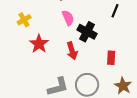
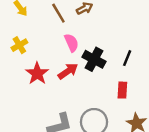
black line: (115, 11) -> (127, 58), moved
red arrow: (72, 51) -> (68, 71), moved, turned -108

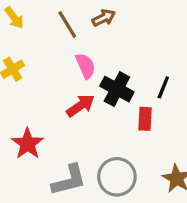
red star: (37, 73) -> (28, 144), moved
red rectangle: (122, 90) -> (145, 119), moved

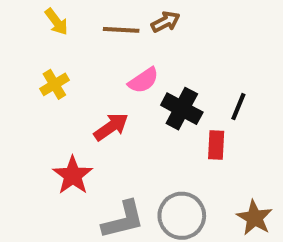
brown line: (67, 24) -> (121, 30), turned -56
pink semicircle: (85, 66) -> (143, 80), turned 80
red arrow: (80, 106) -> (111, 127), moved

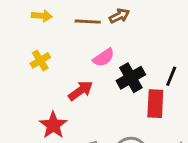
yellow arrow: (56, 22) -> (42, 16), turned -48
black cross: (182, 109) -> (131, 78), turned 32
red rectangle: (216, 145) -> (155, 104), size x1.4

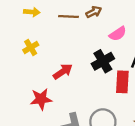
pink semicircle: (104, 58) -> (118, 34), moved
red star: (53, 125) -> (41, 99), turned 30

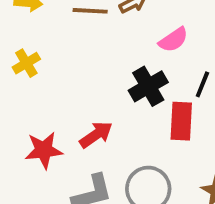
red arrow: (63, 72) -> (96, 135), moved

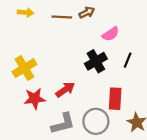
yellow cross: (26, 63) -> (24, 68), moved, size x1.5
red rectangle: (181, 121) -> (115, 99), moved

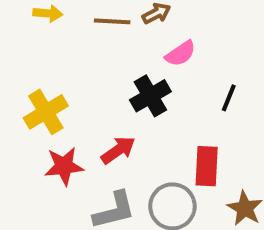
pink semicircle: (111, 34) -> (181, 54), moved
black cross: (96, 61) -> (150, 96), moved

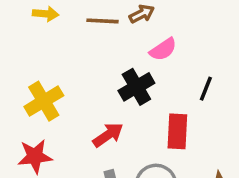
red star: (64, 166) -> (35, 156), moved
red rectangle: (207, 166) -> (177, 131), moved

